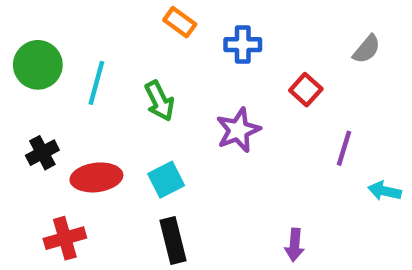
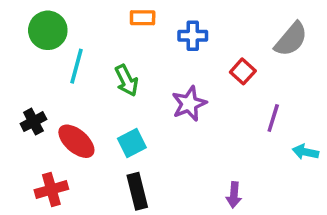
orange rectangle: (180, 22) -> (143, 18), turned -35
gray semicircle: (367, 49) -> (291, 39), size x1.5
green circle: (38, 65) -> (48, 30), moved
red ellipse: (96, 177) -> (76, 141), turned 48

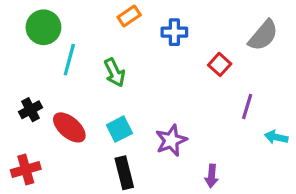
orange rectangle: (143, 18) -> (129, 16), turned -35
purple star: (189, 104) -> (171, 140), moved
red cross: (51, 190) -> (26, 169), moved

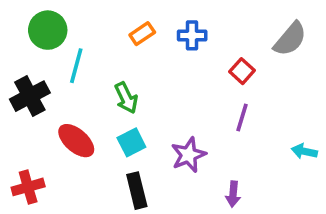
orange rectangle: (129, 16) -> (142, 34), moved
green arrow: (115, 73) -> (126, 98), moved
purple line: (247, 106) -> (242, 117), moved
black cross: (31, 110) -> (30, 96), moved, size x1.5

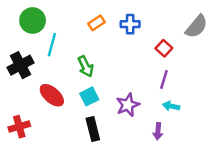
cyan arrow: (304, 151) -> (171, 106), moved

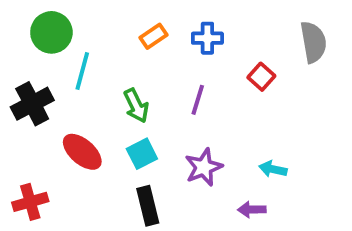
gray semicircle: (196, 27) -> (313, 42), turned -50
purple line: (164, 80) -> (198, 100), moved
purple arrow: (158, 131) -> (252, 210), turned 84

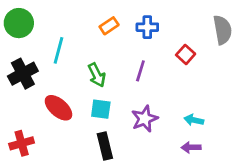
green circle: (51, 32) -> (19, 23), moved
cyan square: (142, 154) -> (101, 109), turned 35
purple arrow: (252, 210) -> (191, 147), moved

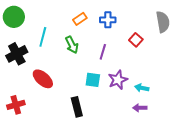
green arrow: (97, 75) -> (72, 45), moved
cyan square: (101, 109) -> (93, 80), moved
purple star: (145, 119) -> (118, 80), moved

